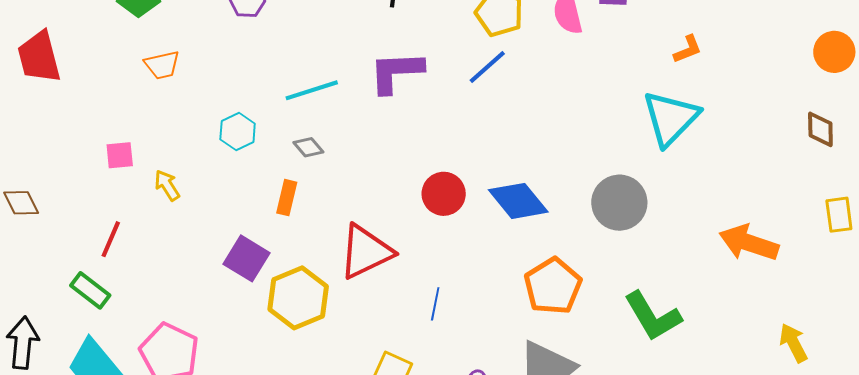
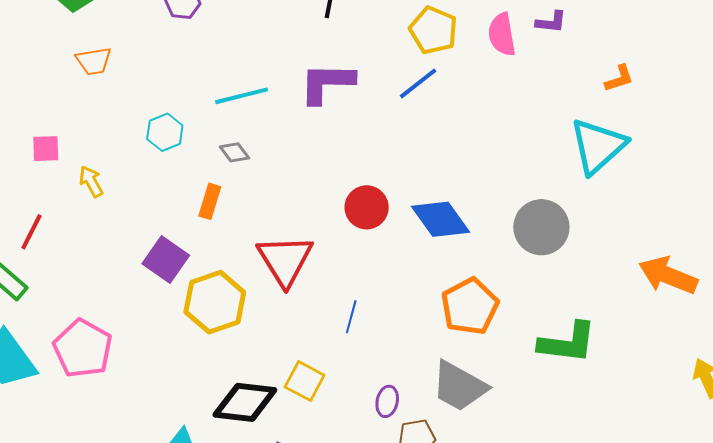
red triangle: (366, 252) -> (285, 260), turned -40
green L-shape: (653, 316) -> (568, 343), turned -56

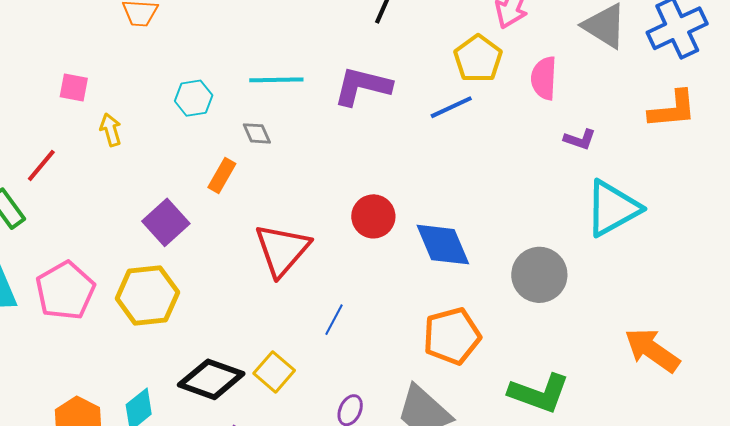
purple L-shape: (551, 22) -> (580, 139), moved
orange L-shape: (619, 78) -> (673, 109), moved, size x1.6
yellow hexagon: (215, 302) -> (147, 295), moved

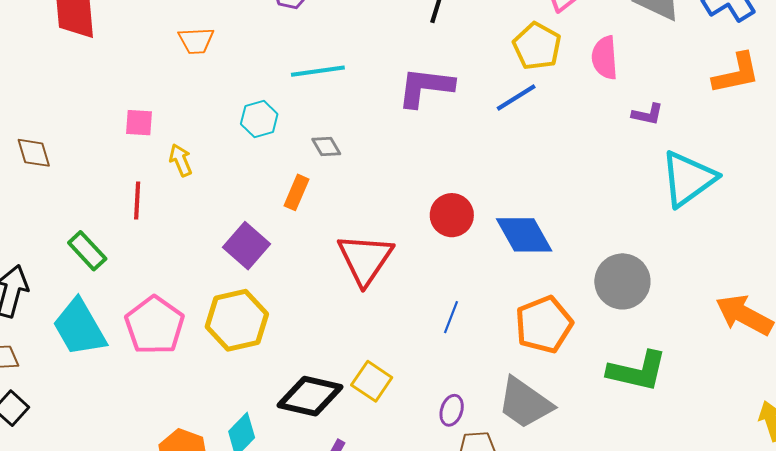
cyan line: (276, 80) -> (318, 71), moved
red line: (41, 165) -> (137, 201), moved, turned -30
gray circle: (539, 275) -> (622, 281), moved
blue line: (334, 320) -> (451, 317), moved

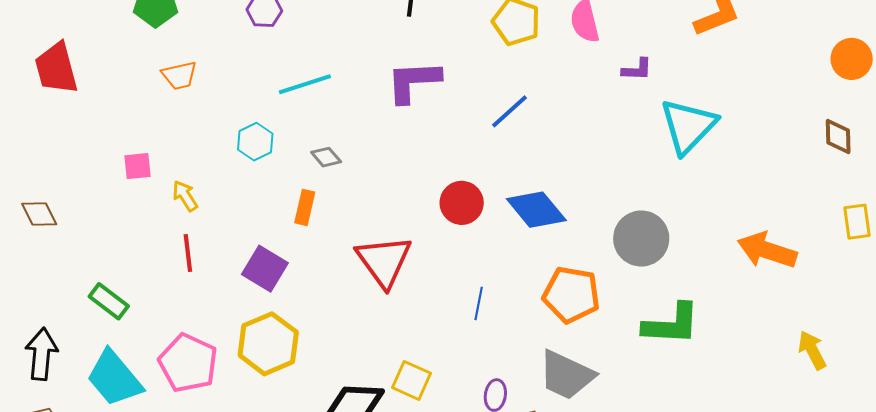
blue line: (516, 97) -> (510, 111), moved
red line: (137, 201) -> (188, 253), moved
orange pentagon: (544, 325) -> (571, 295), turned -30

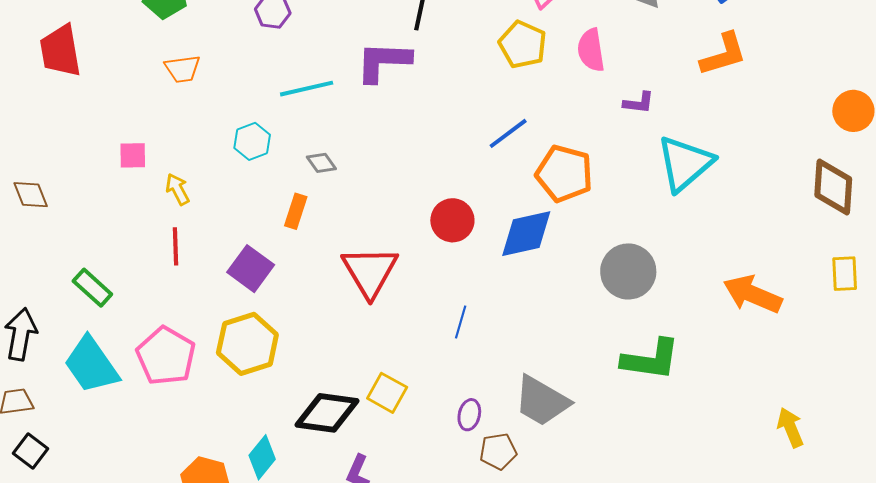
purple L-shape: (413, 81) -> (383, 62), moved
brown diamond: (838, 136) -> (833, 187), size x1.5
blue diamond: (536, 210) -> (526, 234), turned -68
orange pentagon: (571, 295) -> (564, 174), moved
yellow arrow: (812, 350) -> (790, 427), moved

